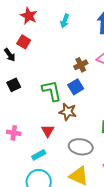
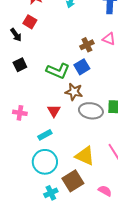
green L-shape: (52, 91) -> (58, 71), turned 125
gray ellipse: (81, 147) -> (91, 111), moved

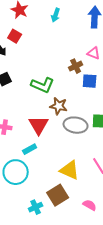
brown cross: (87, 45) -> (76, 66), moved
blue square: (82, 67) -> (90, 81), moved, turned 35
red triangle: (54, 111) -> (39, 125), size x1.5
cyan circle: (45, 162) -> (16, 172), moved

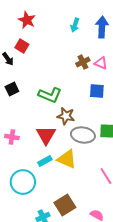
cyan arrow: (56, 15) -> (75, 25), moved
brown cross: (76, 66) -> (83, 62), moved
cyan rectangle: (30, 149) -> (45, 161), moved
yellow triangle: (70, 170) -> (67, 159), moved

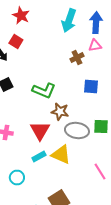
cyan arrow: (75, 25) -> (69, 20), size x1.6
pink triangle: (101, 63) -> (95, 46), moved, turned -32
cyan circle: (23, 182) -> (17, 178), size x0.6

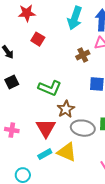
red star: (21, 16) -> (27, 13), turned -30
red square: (16, 42) -> (38, 39), moved
brown star: (60, 112) -> (66, 109), turned 30

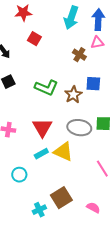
brown cross: (83, 55) -> (79, 55), turned -32
brown star: (66, 109) -> (73, 95), moved

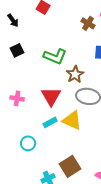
brown star: (73, 95) -> (75, 74), moved

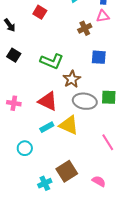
brown cross: (88, 23) -> (85, 28), turned 32
black square: (17, 50) -> (14, 55), turned -32
red triangle: (51, 96) -> (48, 101), turned -35

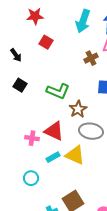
pink cross: (14, 103) -> (32, 138), moved

